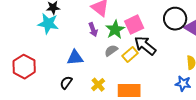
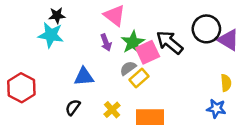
pink square: (134, 25) -> (148, 52), moved
black arrow: (145, 46) -> (170, 42), moved
yellow rectangle: (130, 55) -> (139, 78), moved

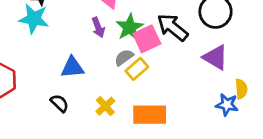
purple triangle: (228, 40) -> (215, 57), moved
yellow semicircle: (226, 83) -> (241, 89), moved
black semicircle: (73, 107) -> (60, 103), turned 98

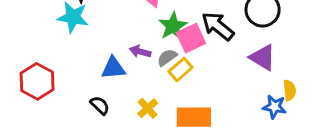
purple arrow: (98, 27) -> (140, 52), moved, turned 126

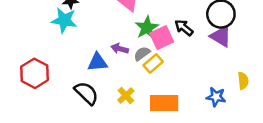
black arrow: (218, 26) -> (184, 28), size x0.7
purple triangle: (263, 57) -> (221, 36), moved
black semicircle: (100, 105) -> (86, 93), size x1.5
blue star: (275, 107) -> (216, 97), moved

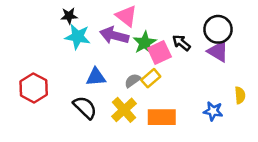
cyan star: (64, 20) -> (78, 37), moved
purple arrow: (120, 49) -> (114, 35), moved, size x1.6
gray semicircle: (142, 54) -> (133, 81), moved
yellow cross: (126, 96) -> (124, 110), size x1.5

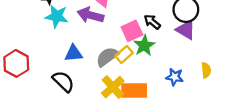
green star: (145, 43) -> (144, 45), moved
gray semicircle: (133, 81) -> (107, 57), size x1.5
yellow cross: (124, 110) -> (113, 87), moved
blue star: (213, 111) -> (175, 77), moved

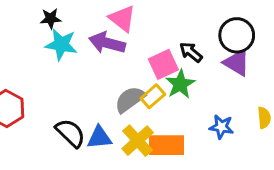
blue triangle: (74, 53) -> (99, 138), moved

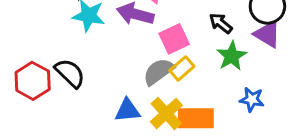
pink square: (163, 64) -> (174, 39), moved
green star: (180, 84) -> (232, 56), moved
black semicircle: (70, 133) -> (70, 73), moved

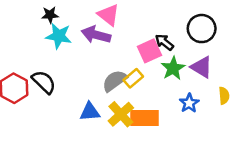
purple triangle: (267, 34) -> (202, 67), moved
pink square: (174, 39) -> (149, 51), moved
blue star: (252, 100) -> (189, 103), turned 30

